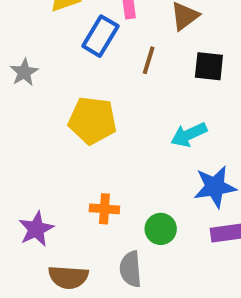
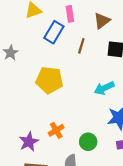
orange cross: (104, 209) -> (56, 130), turned -35
purple star: (36, 229) -> (29, 142), moved

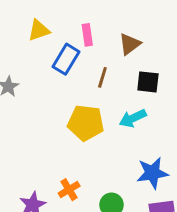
yellow pentagon: (49, 80) -> (86, 123), moved
cyan arrow: (104, 88) -> (133, 118), moved

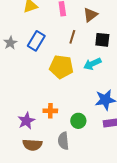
blue rectangle: (66, 59) -> (36, 41), moved
orange cross: (69, 190) -> (50, 111), turned 32

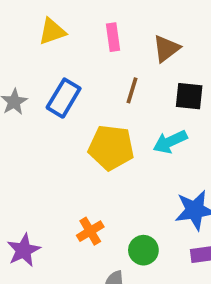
orange cross: (50, 111) -> (90, 231), turned -32
purple star: (26, 121) -> (24, 250), moved

